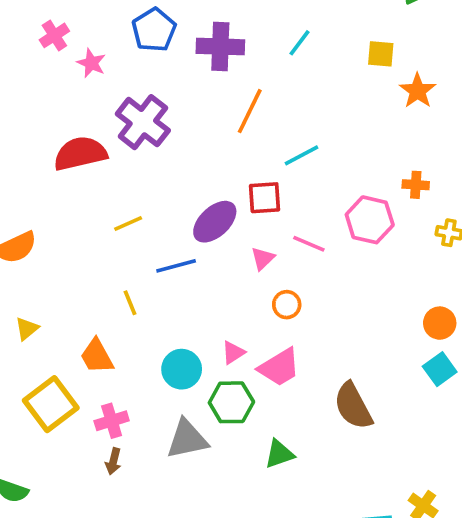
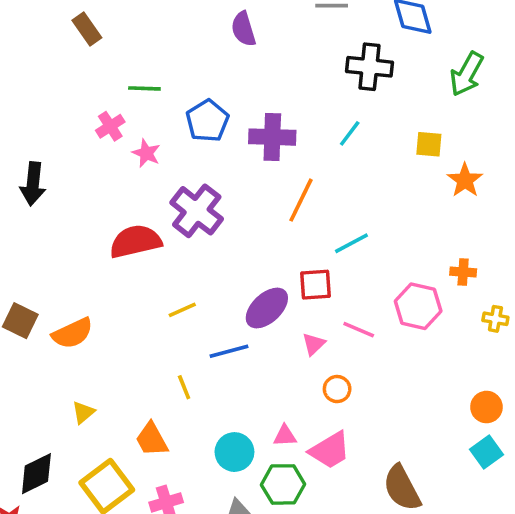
pink triangle: (233, 353) -> (285, 436), turned 30

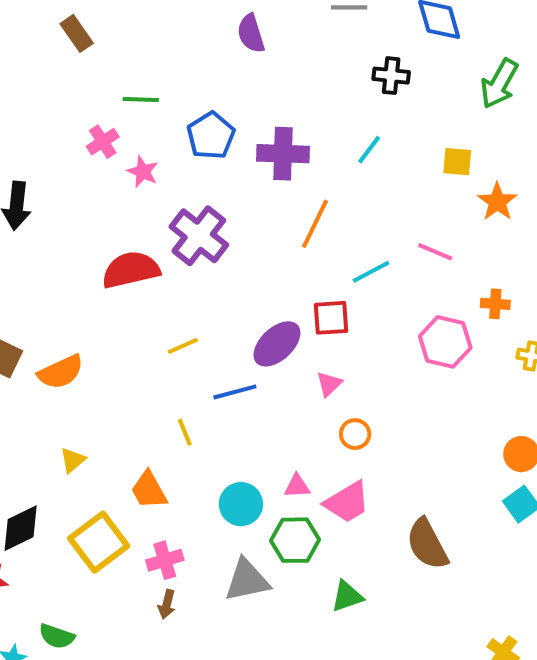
black cross: (369, 67) -> (391, 76), size x0.7
pink line: (359, 330) -> (435, 252), moved

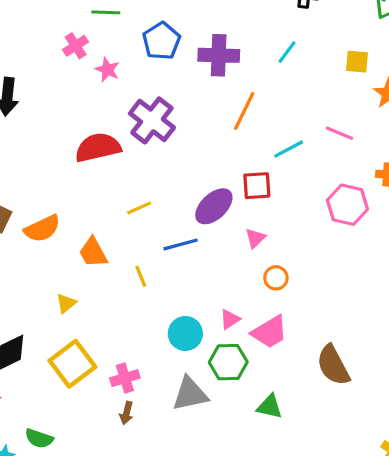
yellow triangle: (73, 460) -> (66, 303), moved
pink triangle: (297, 486) -> (230, 319), turned -30
orange trapezoid: (149, 490) -> (93, 252), moved
green triangle: (347, 596) -> (270, 407), turned 32

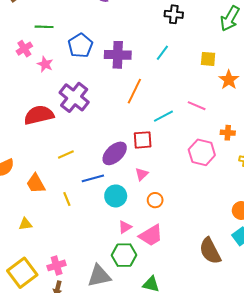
yellow triangle: (66, 303) -> (25, 224), moved, turned 32
cyan circle: (185, 334) -> (116, 196), moved
yellow square: (72, 364) -> (22, 273), moved
brown semicircle: (333, 365) -> (210, 251), moved

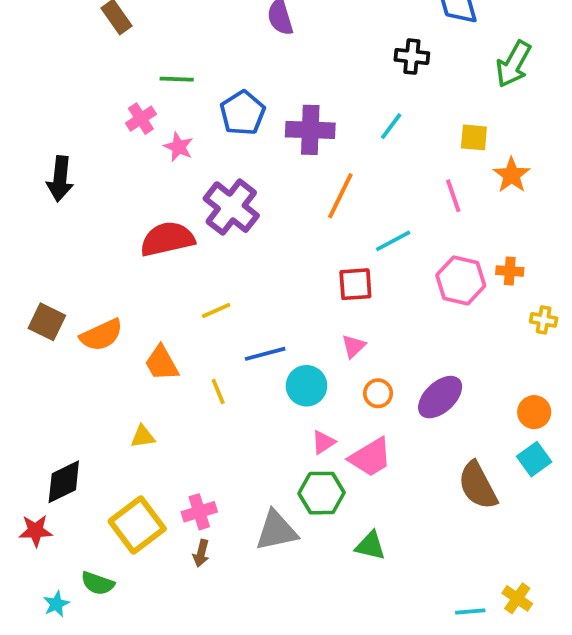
pink line: (197, 106) -> (453, 196), moved, turned 48
pink hexagon: (202, 152) -> (461, 280), moved
purple ellipse: (115, 153) -> (440, 397), moved

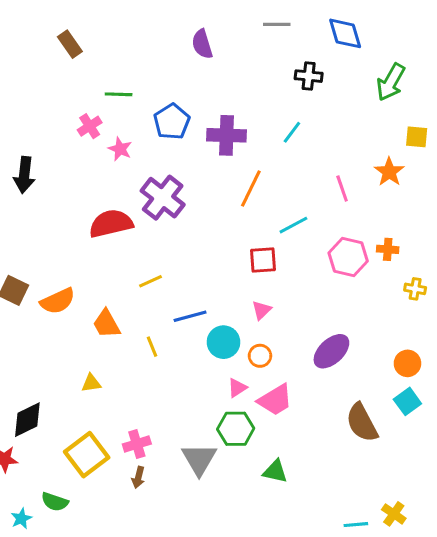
yellow square: (474, 137) -> (417, 137), moved
orange circle: (378, 393) -> (260, 356), moved
gray triangle: (276, 531) -> (199, 459), turned -48

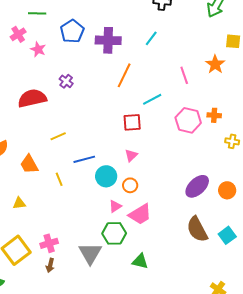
purple cross: (163, 198) -> (66, 81), size x0.5
purple ellipse: (331, 351) -> (197, 186), moved
cyan square: (407, 401) -> (227, 235), moved

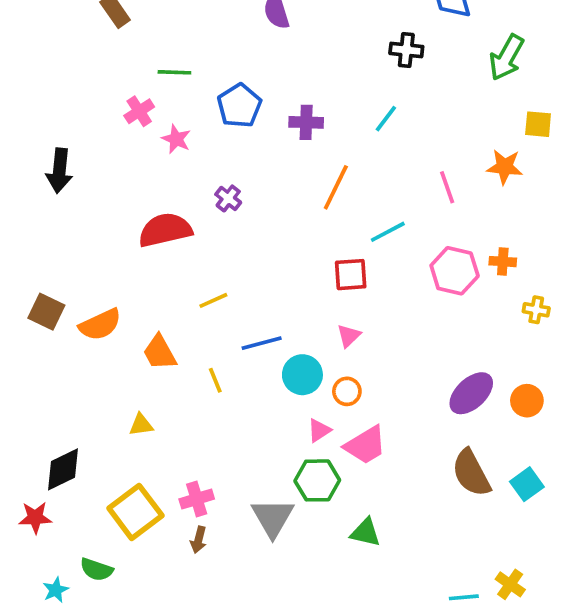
purple cross: (108, 40) -> (306, 122), size x0.7
orange star: (215, 64) -> (505, 167), turned -30

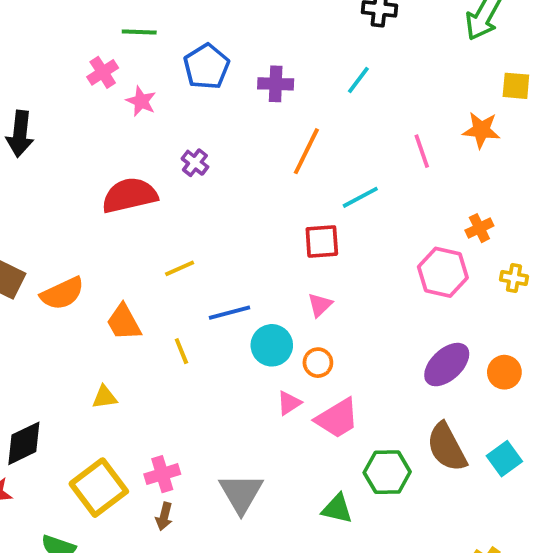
orange cross: (503, 262) -> (479, 228), turned -30
pink hexagon: (455, 271) -> (443, 272), moved
green hexagon: (317, 480) -> (387, 472), moved

